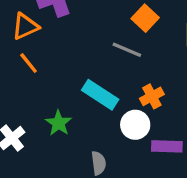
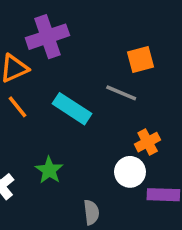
orange square: (145, 18) -> (141, 59), turned 32
cyan rectangle: (100, 95) -> (72, 109), moved

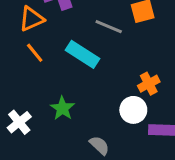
gray line: (121, 93) -> (109, 27), moved
gray semicircle: (91, 212) -> (99, 145), turned -40

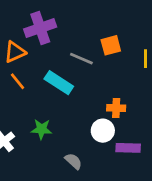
orange cross: (149, 84) -> (116, 108), turned 30
green star: (62, 108) -> (42, 129), turned -30

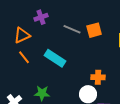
purple cross: (40, 28) -> (41, 17), size x0.6
gray line: (81, 59) -> (72, 29), moved

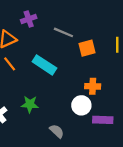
orange square: (94, 30) -> (87, 48), moved

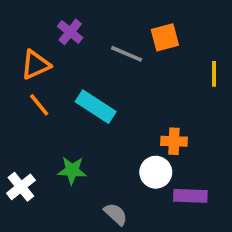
purple cross: (29, 19) -> (70, 32), turned -32
orange square: (87, 48) -> (165, 37), moved

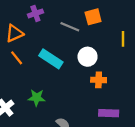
purple cross: (70, 32) -> (35, 13), turned 32
white circle: (156, 172) -> (88, 57), moved

